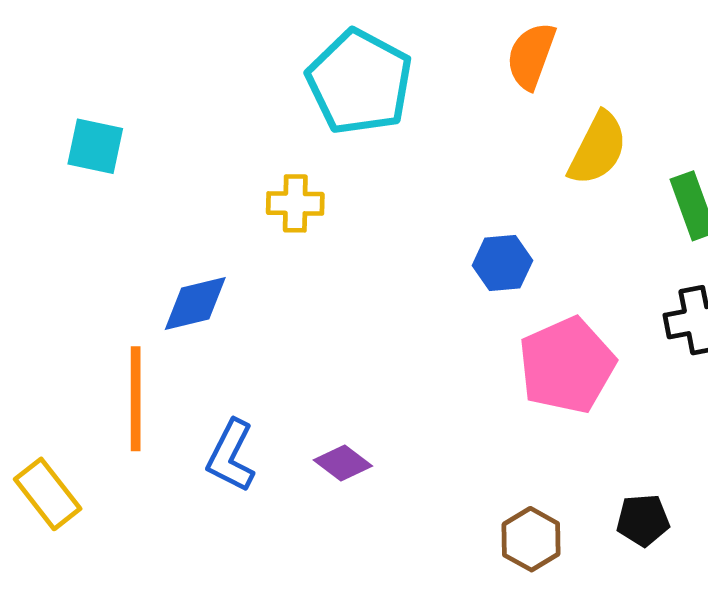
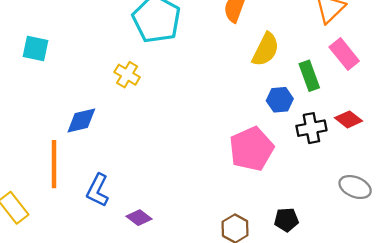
yellow cross: (295, 203) -> (127, 75), turned 30
blue hexagon: (502, 263) -> (280, 100), moved
purple diamond: (343, 463) -> (139, 218), moved

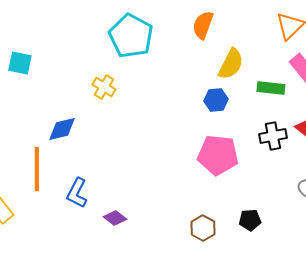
green rectangle: (309, 76) -> (271, 88), turned -64
blue hexagon: (280, 100) -> (216, 100), moved
pink pentagon: (251, 149) -> (218, 155), turned 30

